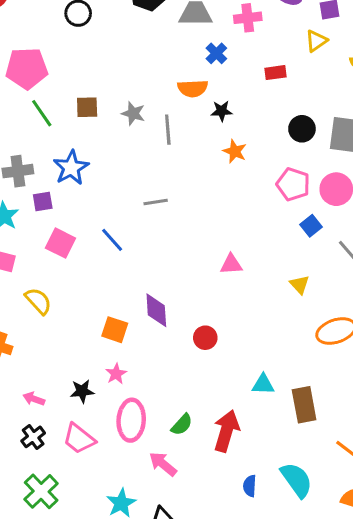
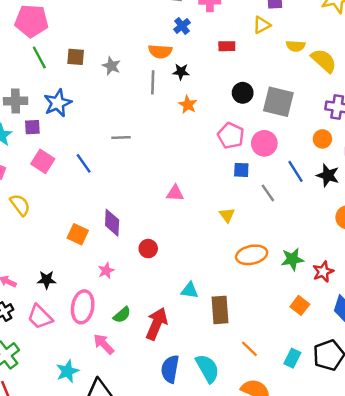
gray line: (168, 130) -> (153, 82), moved
blue square: (311, 226) -> (241, 170), turned 35
pink star: (116, 374) -> (106, 271), moved
blue semicircle: (250, 486) -> (170, 369), size x1.6

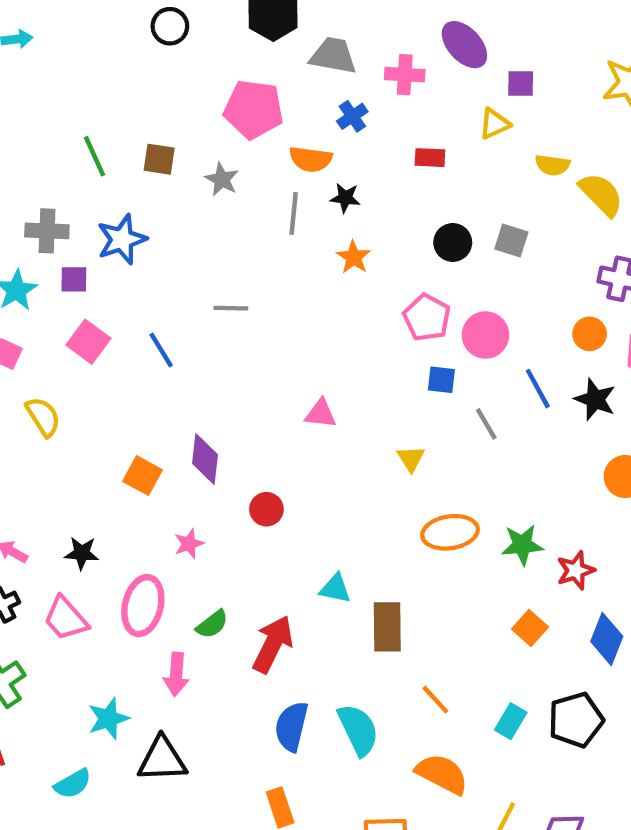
pink pentagon: (32, 21) -> (254, 109), moved
gray square: (278, 102) -> (511, 241), moved, size x0.6
pink arrow: (104, 344) -> (176, 674), turned -135

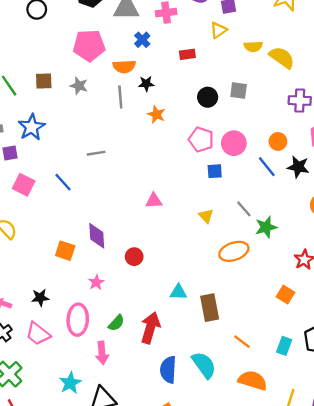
orange circle: (590, 334) -> (278, 141), moved
gray line: (486, 424) -> (244, 209), moved
green star: (522, 545) -> (266, 227), moved

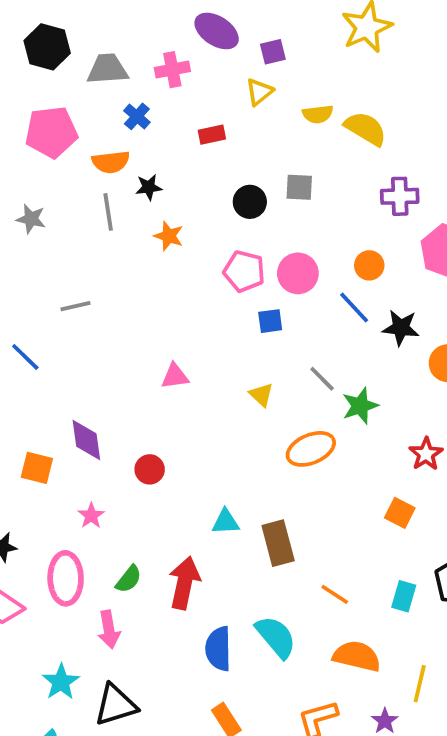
gray star: (79, 86) -> (31, 219), moved
black star: (298, 167) -> (401, 328), moved

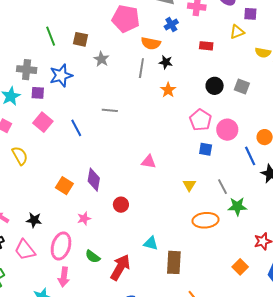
green semicircle: (129, 579) -> (93, 257), turned 70
pink arrow: (109, 630) -> (64, 277), moved

